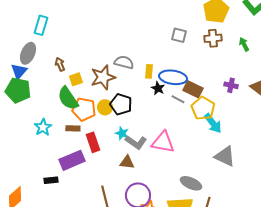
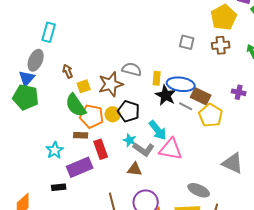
black star: (158, 88) -> (166, 95), size x1.5
cyan arrow: (213, 123) -> (158, 130), moved
cyan star: (43, 127) -> (55, 150), moved

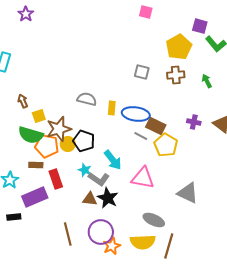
brown star: (111, 84) -> (59, 129), moved
black star: (166, 95) -> (108, 198), moved
green semicircle: (76, 105) -> (31, 135), turned -40
pink triangle: (171, 149) -> (143, 178), moved

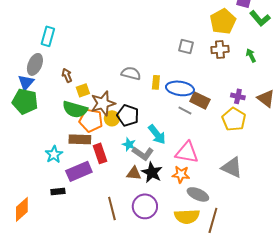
yellow pentagon: (166, 145) -> (234, 119), moved
brown rectangle: (36, 165) -> (80, 139), size x1.5
orange star: (112, 246) -> (181, 174), moved, turned 30

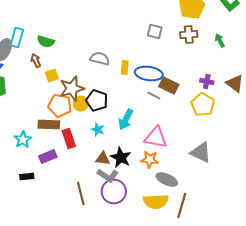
cyan rectangle: (48, 36) -> (17, 38), moved
green semicircle: (75, 109) -> (46, 42), moved, size x0.7
cyan arrow: (157, 134) -> (126, 120), turned 65
gray L-shape: (143, 153) -> (108, 176), moved
purple rectangle: (79, 171) -> (48, 156), size x0.7

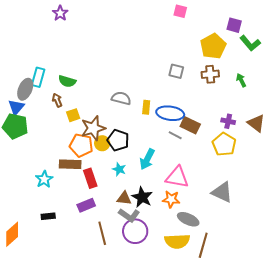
purple rectangle: (48, 156) -> (86, 205), moved

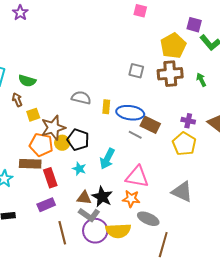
brown cross: (210, 74) -> (170, 74), size x1.4
yellow semicircle: (177, 241) -> (118, 231), moved

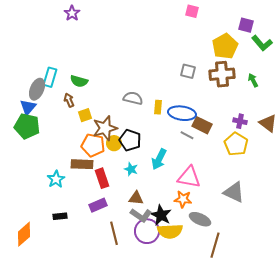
black star: (102, 197) -> (161, 215), moved

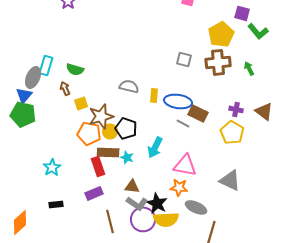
brown rectangle: (82, 164) -> (108, 152), moved

